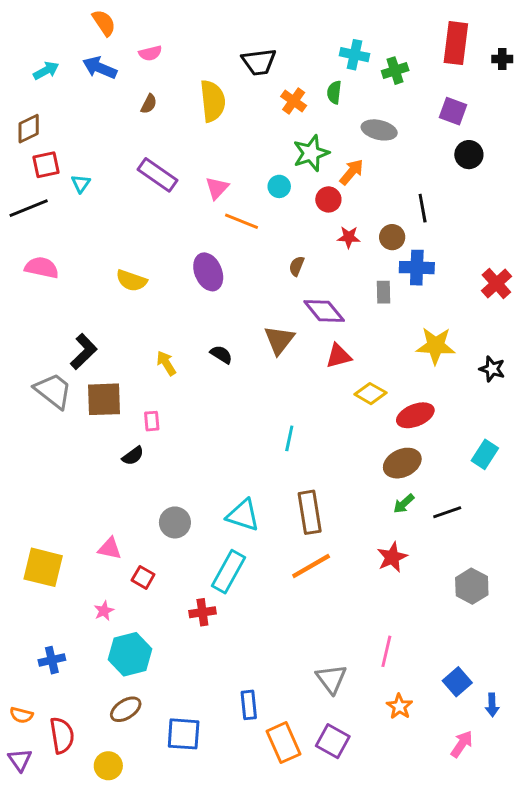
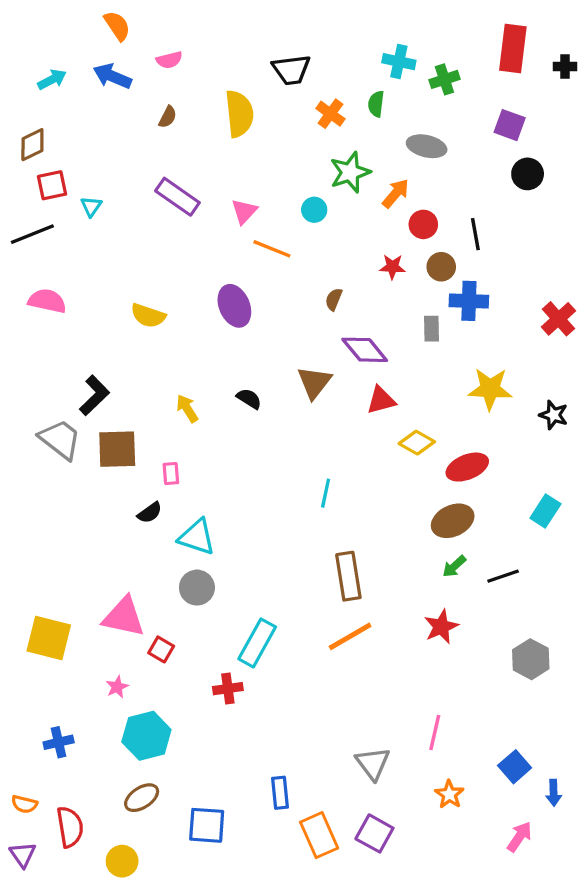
red circle: (328, 199) -> (423, 224), moved
cyan triangle: (243, 515) -> (197, 537), moved
pink triangle: (110, 549) -> (124, 617), size x1.6

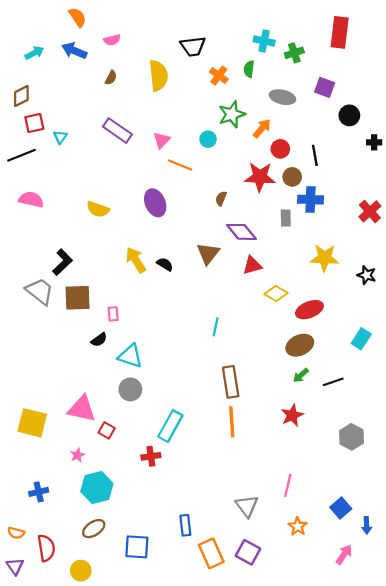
black cross: (565, 66) -> (374, 142), moved
purple square: (510, 125) -> (325, 87), moved
red star: (392, 267) -> (260, 177), size x1.8
yellow arrow: (187, 408) -> (136, 260), moved, size x1.4
orange line: (350, 636) -> (232, 422), turned -64

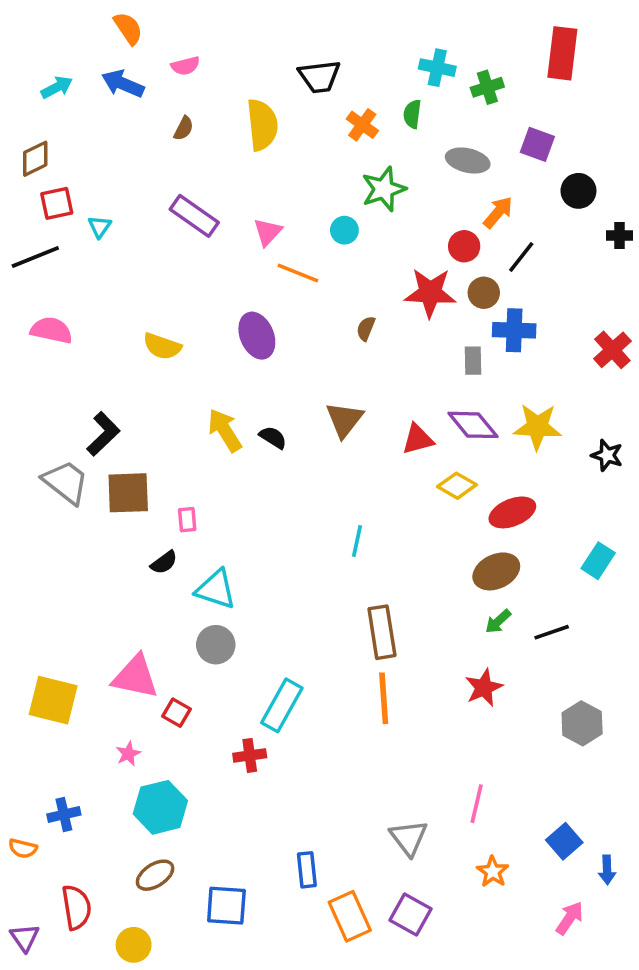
orange arrow: (262, 128) -> (498, 212), moved
black line: (315, 155) -> (521, 257), turned 48
purple diamond: (241, 232) -> (473, 425), moved
orange semicircle: (16, 533) -> (23, 848), moved

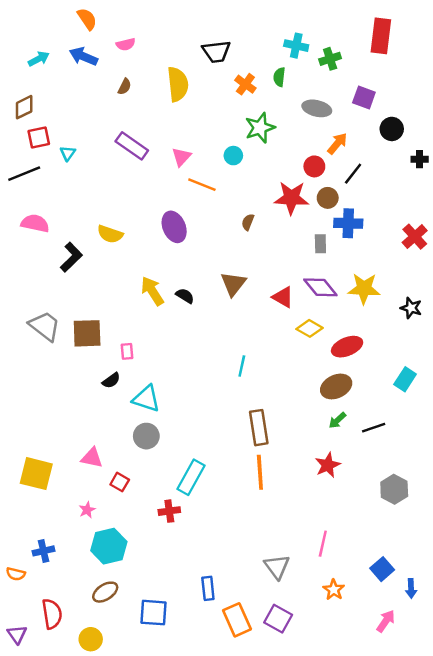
black L-shape: (103, 434) -> (71, 257), moved
red triangle: (418, 439) -> (283, 297), turned 45
pink triangle: (135, 677) -> (92, 458), size x0.7

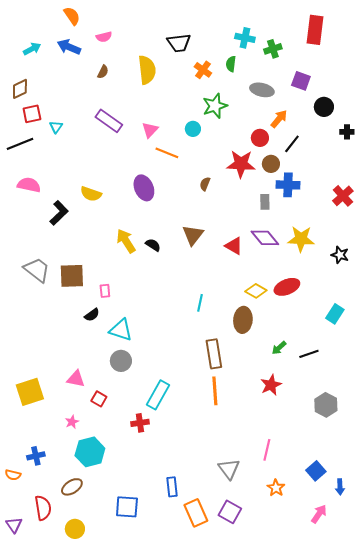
yellow diamond: (310, 328) -> (256, 291), moved
brown ellipse: (336, 386) -> (243, 320), moved, turned -60
yellow square: (36, 474) -> (30, 392), turned -32
brown ellipse: (105, 592) -> (72, 487), moved

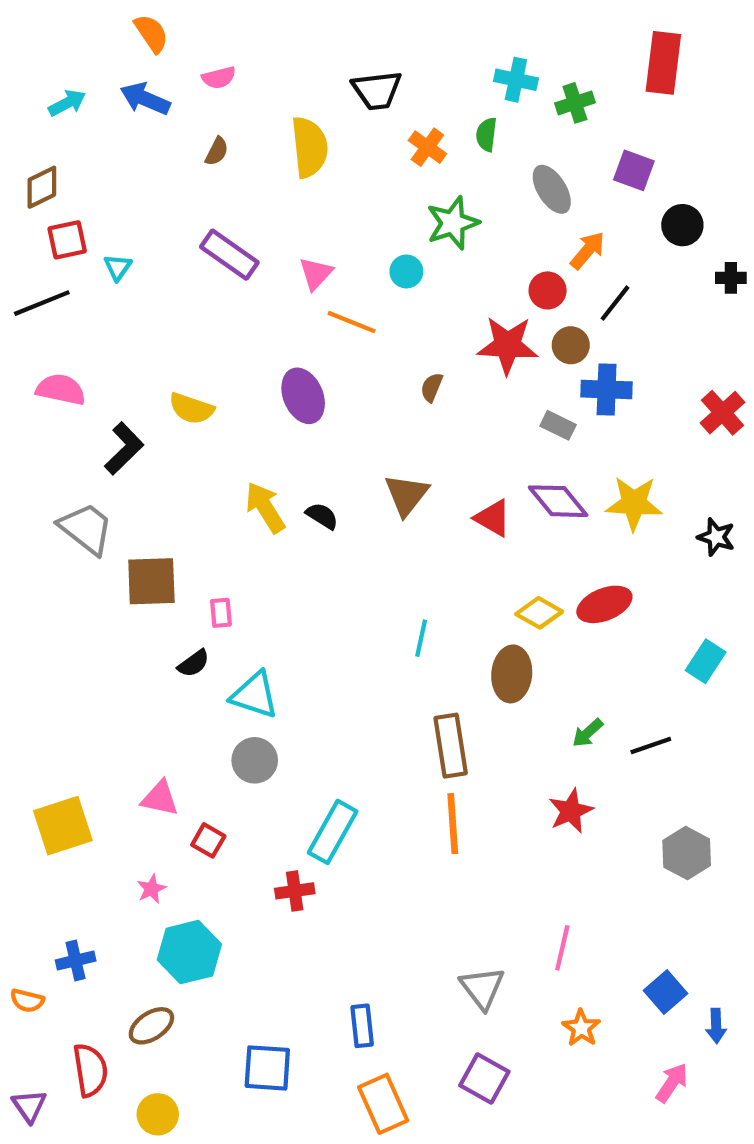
gray ellipse: (262, 90) -> (552, 189), turned 45
gray rectangle: (265, 202) -> (558, 425), turned -63
gray trapezoid: (37, 270) -> (86, 529), moved
orange rectangle: (196, 513) -> (383, 1104), moved

